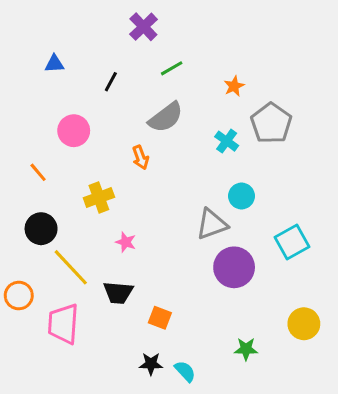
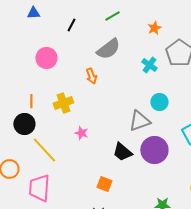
orange line: (38, 172) -> (31, 101), moved, turned 40
black trapezoid: (118, 293) -> (122, 152), moved, turned 35

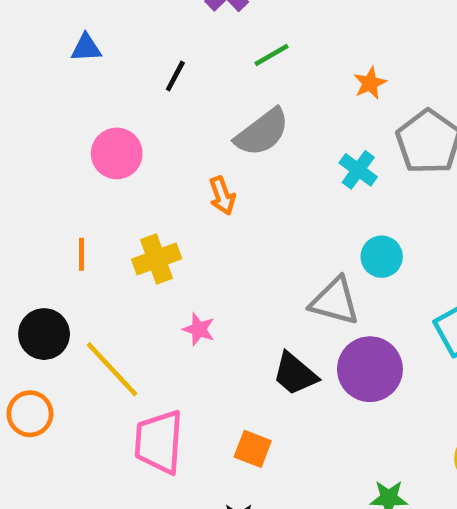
gray triangle: (139, 121) -> (335, 301), turned 35
black circle: (24, 124) -> (44, 334), moved
pink trapezoid: (39, 188) -> (159, 442), moved

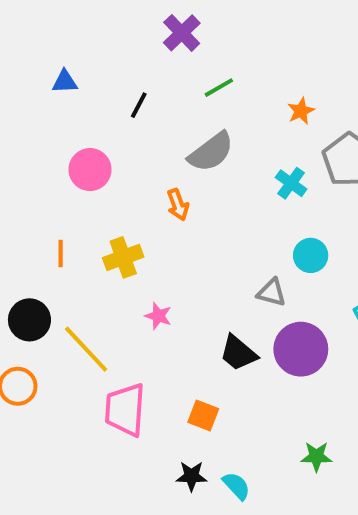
gray triangle: (335, 301) -> (272, 293), size x0.7

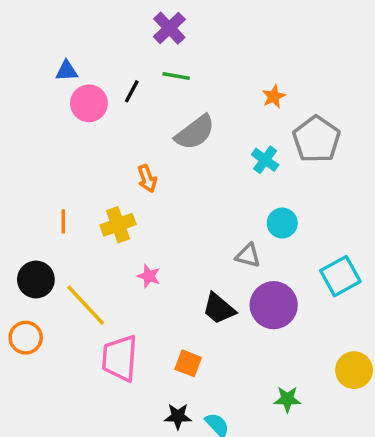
green line: (219, 88) -> (176, 76), moved, turned 40
pink circle: (90, 170) -> (89, 103), moved
orange arrow: (178, 205) -> (147, 179), moved

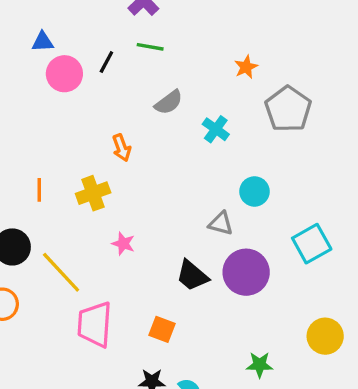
gray semicircle: (195, 132) -> (169, 102), size x0.7
cyan cross: (265, 160) -> (216, 129), moved

